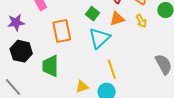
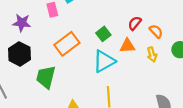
orange rectangle: (62, 31) -> (67, 44), turned 50

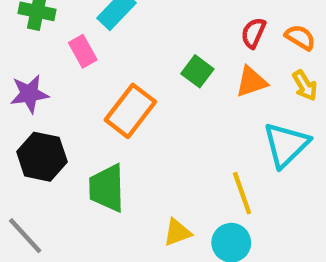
cyan triangle: (104, 61) -> (286, 145), moved

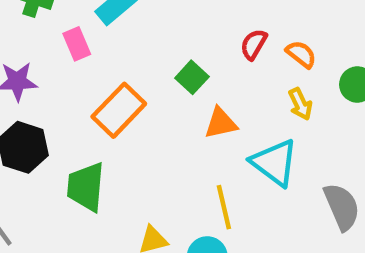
orange triangle: (251, 82) -> (221, 123), moved
cyan triangle: (286, 145) -> (274, 163), turned -45

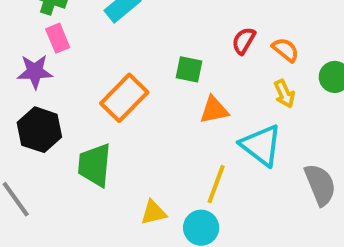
pink rectangle: (77, 44) -> (58, 38), moved
green square: (192, 77) -> (189, 69), turned -32
yellow line: (224, 207) -> (216, 184), turned 33

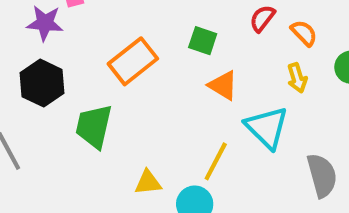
orange triangle: (214, 110) -> (223, 85), turned 36

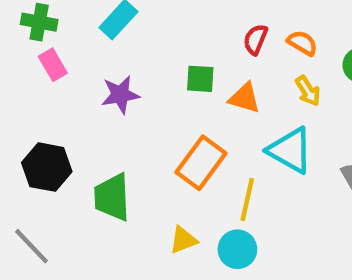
purple star: (45, 23) -> (120, 95), moved
orange rectangle: (133, 61) -> (201, 163), moved
orange triangle: (223, 85) -> (245, 98), moved

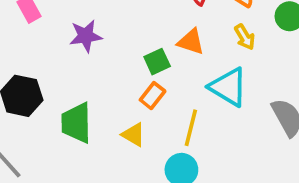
green square: (200, 79) -> (157, 62), moved, turned -30
orange rectangle: (201, 163) -> (153, 96), size x0.6
yellow triangle: (183, 240) -> (134, 135), moved, turned 50

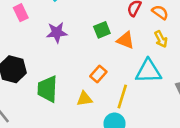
green square: (157, 62) -> (102, 30), moved
cyan triangle: (228, 87) -> (148, 71), turned -36
yellow triangle: (134, 135) -> (84, 99), turned -42

